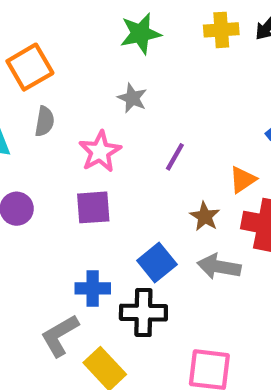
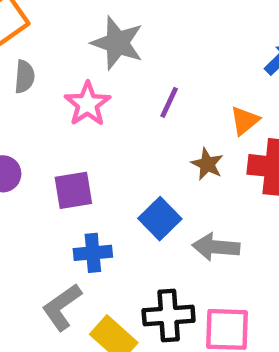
gray star: (132, 98) -> (117, 43), size x1.6
purple square: (93, 207) -> (73, 190), moved
gray arrow: (219, 267) -> (216, 247), moved
black cross: (143, 313) -> (169, 316), moved

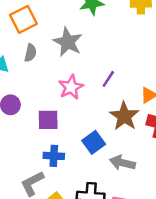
gray star: (117, 43) -> (68, 42), moved
pink star: (87, 104) -> (71, 87), moved
brown star: (207, 164) -> (124, 116), size x1.6

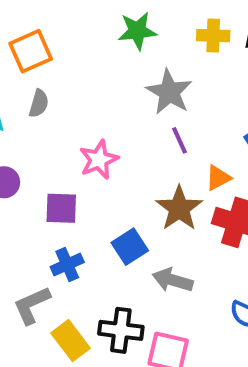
gray star: (68, 42) -> (169, 92), moved
purple line: (108, 79) -> (180, 140), moved, turned -60
blue cross: (54, 156) -> (67, 264), turned -30

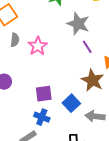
pink star: (99, 160) -> (38, 46), moved
purple square: (61, 208) -> (44, 94), moved
blue cross: (67, 264) -> (42, 117), turned -35

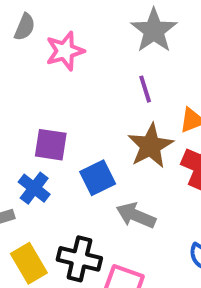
purple line: (87, 47) -> (145, 89), moved

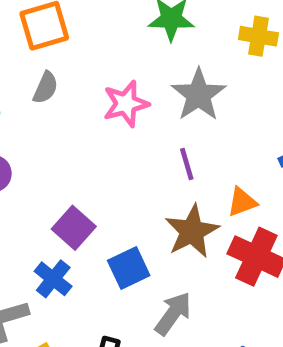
pink star: (65, 51) -> (126, 104), moved
purple square: (51, 145) -> (74, 228), turned 32
gray arrow: (136, 215) -> (173, 314), turned 102

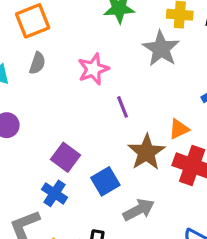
gray star: (199, 95) -> (161, 49), moved
purple line: (187, 164) -> (123, 107), moved
gray arrow: (173, 314) -> (139, 210), turned 32

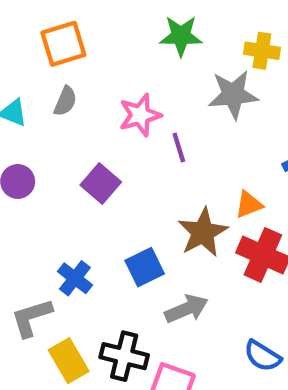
gray star: (161, 49) -> (233, 95), turned 30
purple line: (123, 107) -> (179, 147), moved
purple square: (65, 157) -> (101, 184), moved

